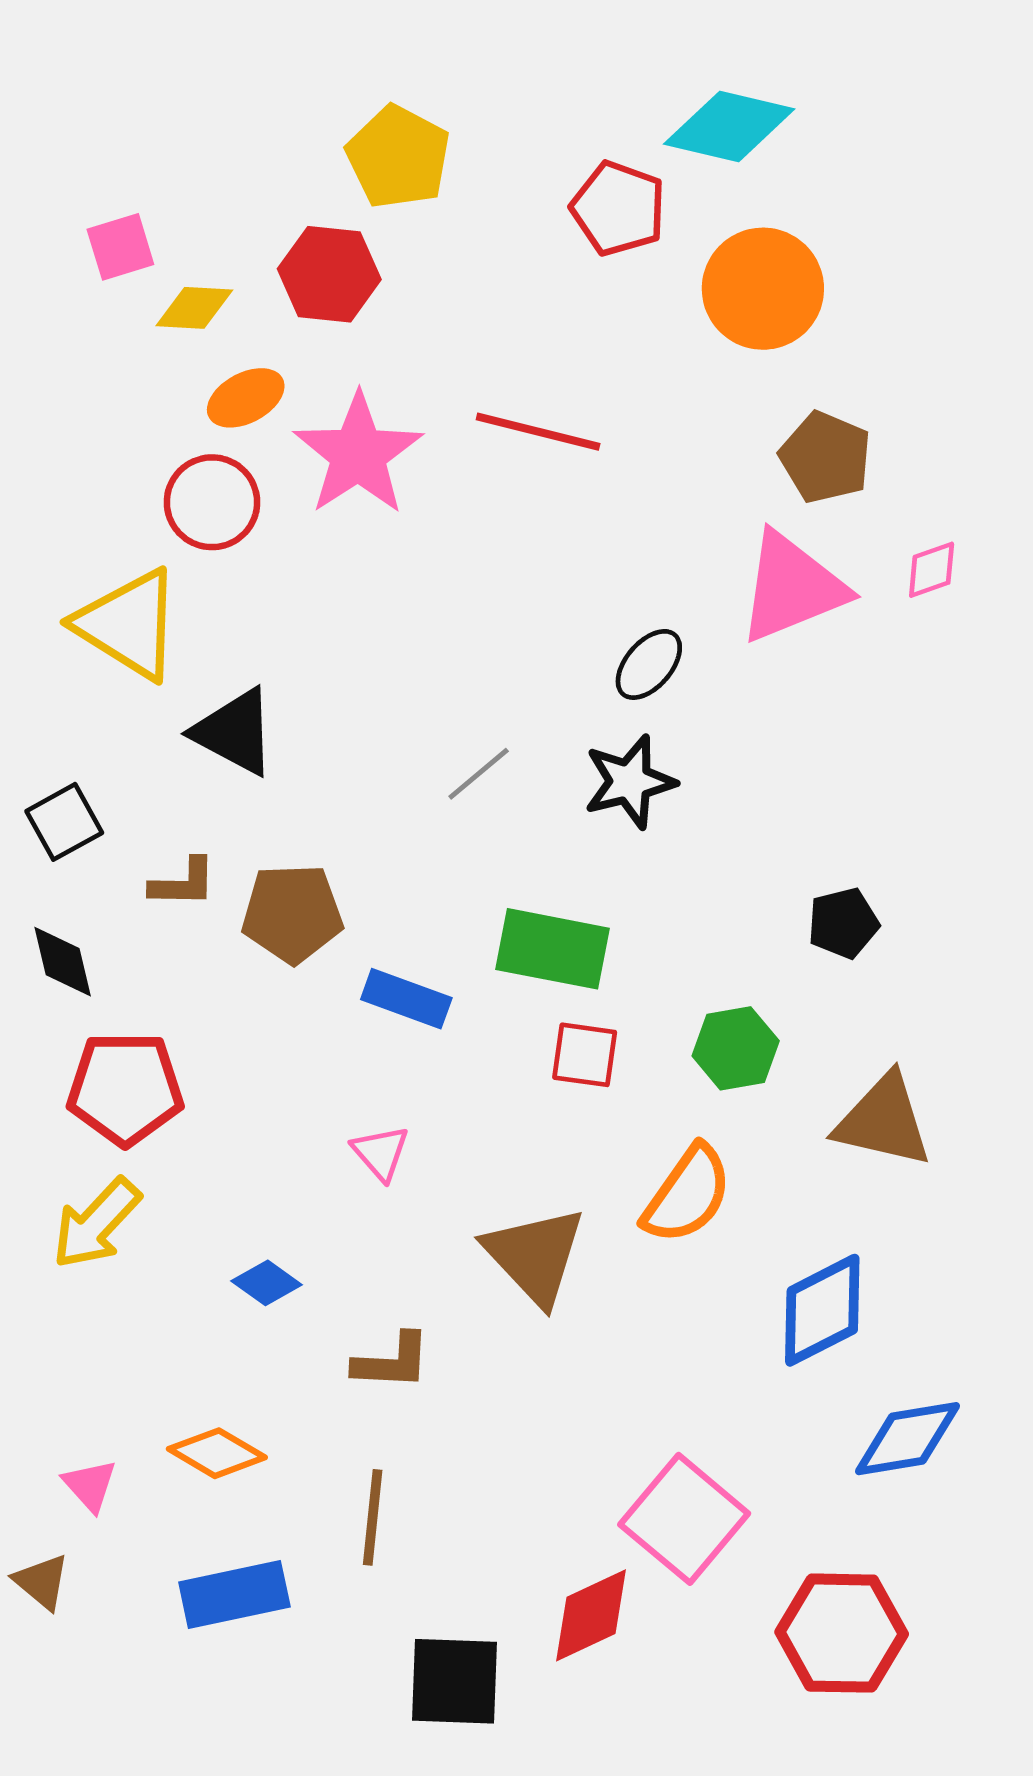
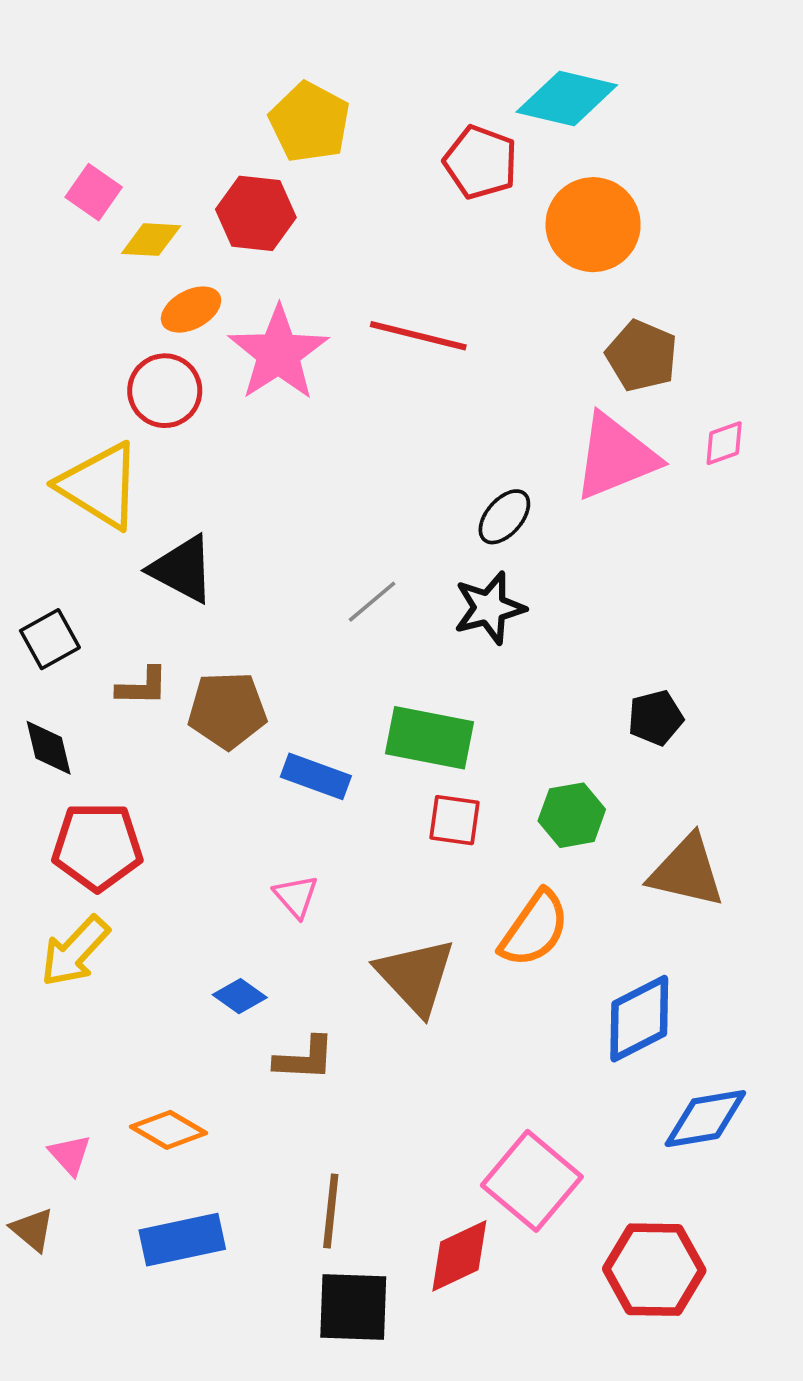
pink square: (120, 247) -> (94, 192), turned -38
blue diamond: (267, 1283) -> (240, 996), moved
brown line: (373, 1517) -> (331, 1211), moved

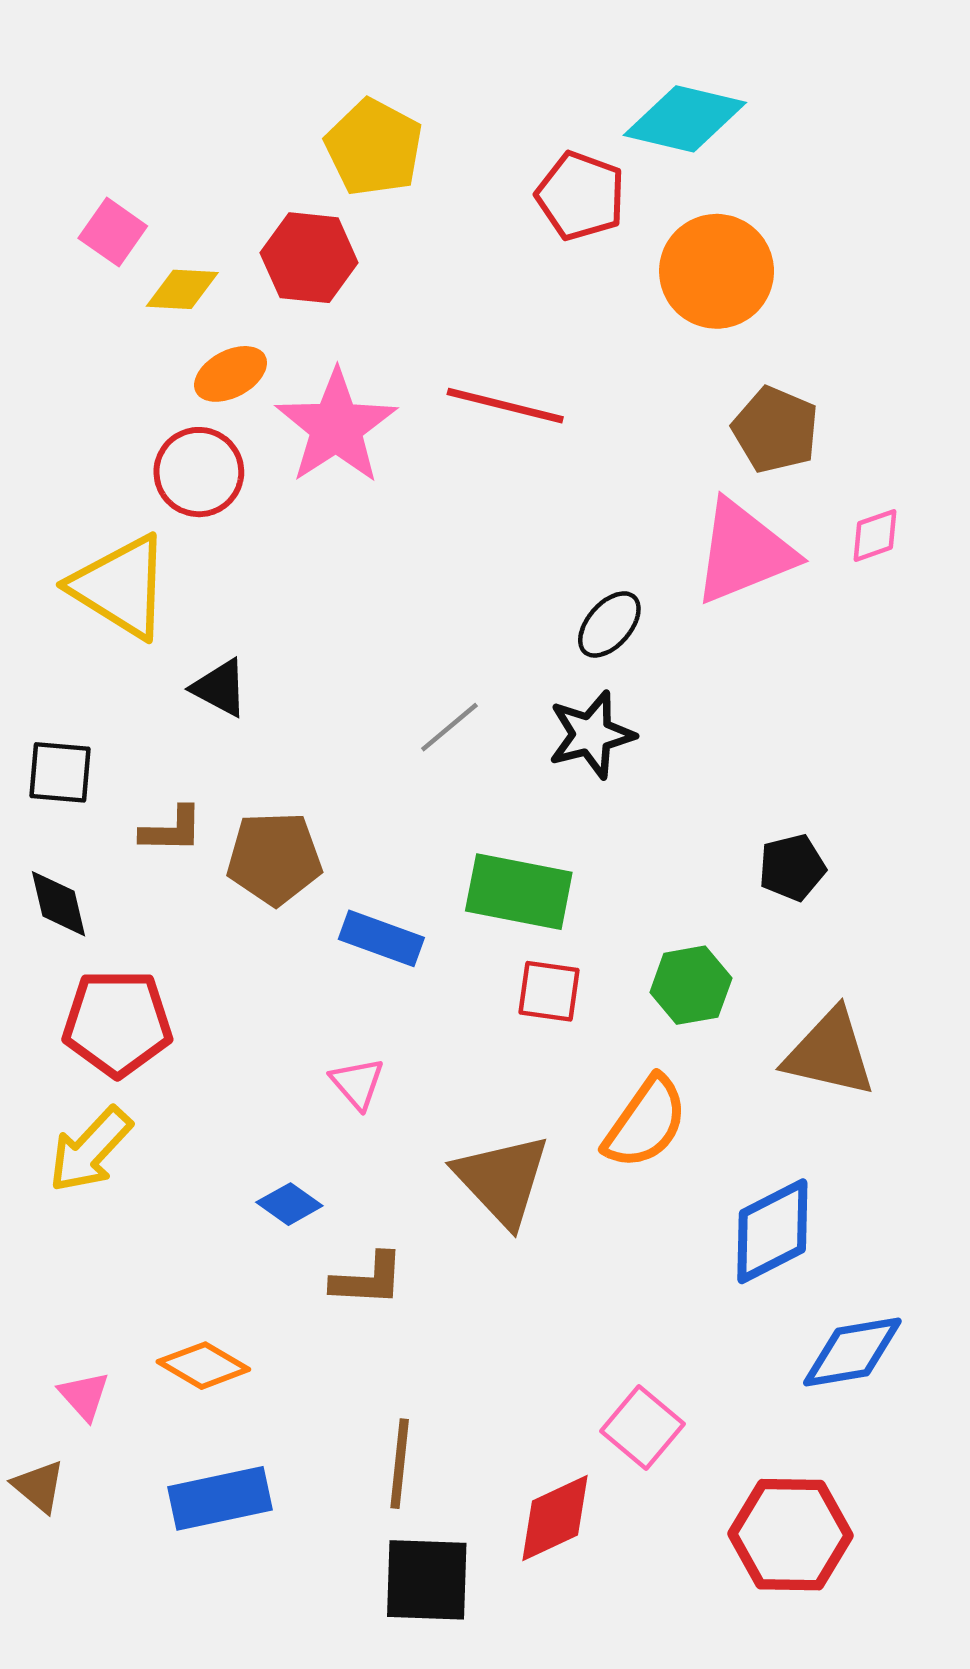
black triangle: (182, 569) -> (220, 688), size x0.7
black square: (50, 639) -> (60, 772), turned 34
pink square: (532, 1181) -> (643, 1427), size x0.7

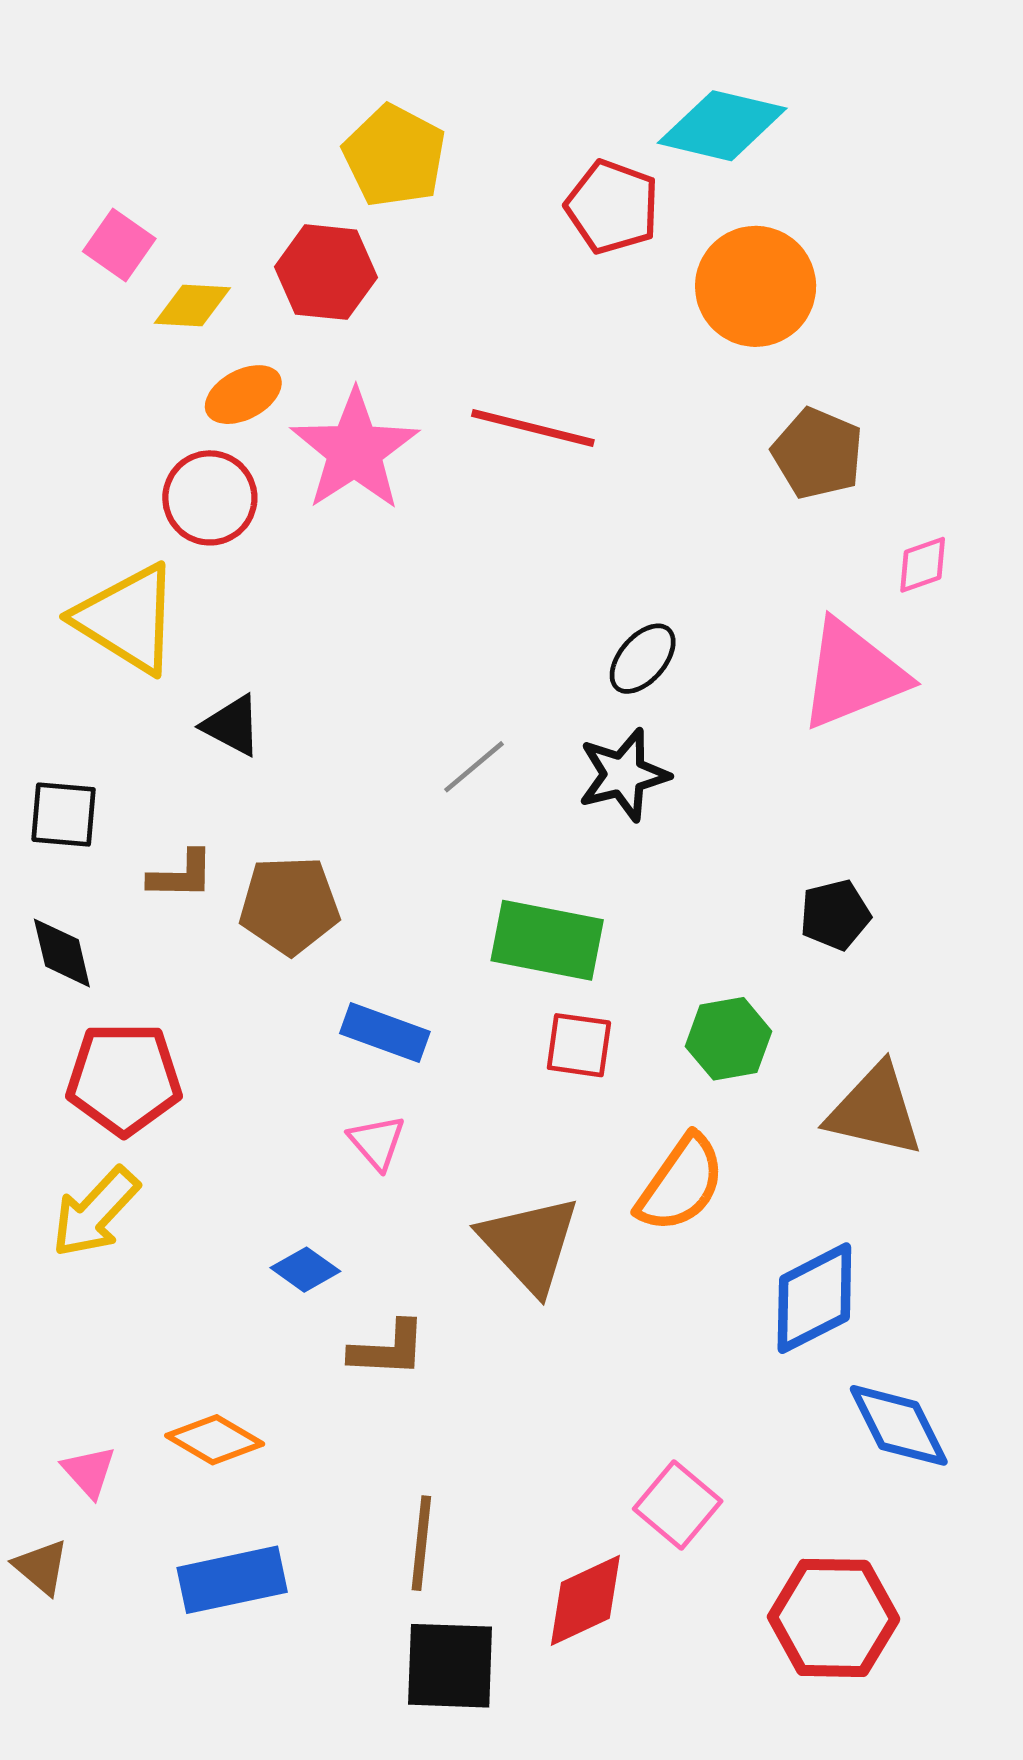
pink triangle: (744, 552) -> (853, 675), moved
blue rectangle: (381, 938) -> (385, 1032), moved
blue diamond: (852, 1352) -> (899, 1425), turned 73

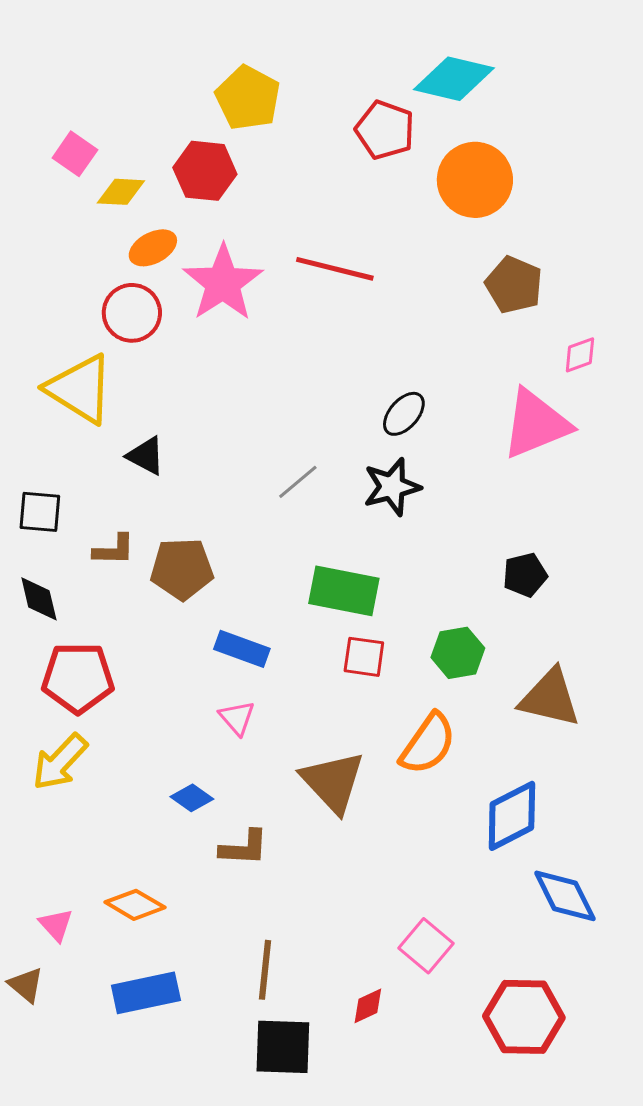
red diamond: (585, 1600) -> (368, 1006), size x0.6

